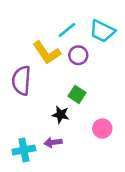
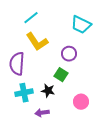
cyan line: (67, 30) -> (31, 18), moved
purple circle: (78, 55) -> (69, 54), moved
cyan cross: (24, 150) -> (24, 93), moved

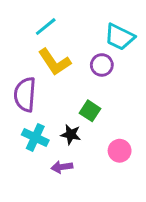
purple circle: (69, 54) -> (102, 65), moved
cyan cross: (24, 93) -> (35, 137), turned 36

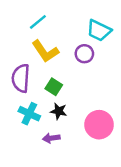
green square: (90, 111) -> (54, 87), moved
pink circle: (120, 151) -> (99, 125), size x1.5

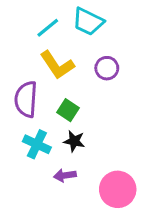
cyan trapezoid: (99, 30) -> (88, 22), moved
pink circle: (99, 125) -> (118, 189), moved

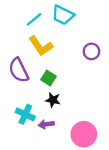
purple circle: (107, 68) -> (91, 51), moved
purple semicircle: (26, 99) -> (19, 70), turned -30
cyan cross: (37, 144) -> (25, 114), moved

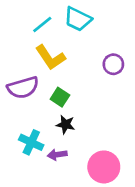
purple semicircle: (19, 70) -> (23, 88), turned -80

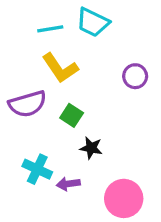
cyan line: (42, 25) -> (50, 29), turned 30
black star: (65, 125) -> (91, 148), moved

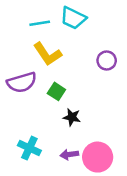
cyan cross: (37, 169) -> (29, 148), moved
purple arrow: (68, 184) -> (69, 154), moved

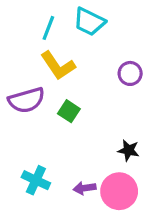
cyan line: (40, 23) -> (48, 28), turned -60
black star: (72, 117) -> (129, 150), moved

